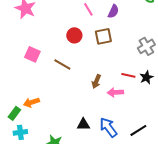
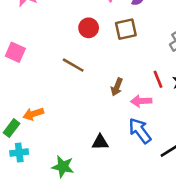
pink square: (32, 54) -> (15, 52), moved
red line: (128, 75) -> (158, 79), turned 56
blue arrow: (108, 127) -> (140, 131), moved

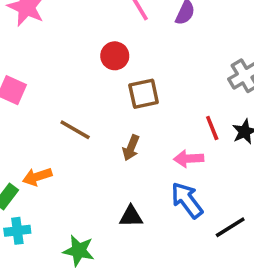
brown square: (126, 29) -> (144, 94), moved
brown line: (73, 65) -> (75, 130), moved
brown arrow: (117, 87) -> (131, 148), moved

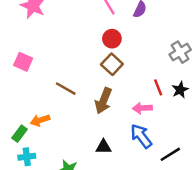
red circle: (115, 56) -> (112, 39), moved
brown square: (144, 94) -> (112, 64), turned -35
brown arrow: (131, 148) -> (103, 101), size x1.5

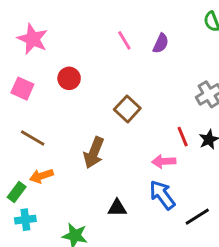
red circle: (112, 39) -> (69, 78), moved
pink square: (23, 62) -> (22, 89), moved
brown line: (66, 89) -> (33, 138), moved
brown arrow: (103, 101) -> (94, 153), moved

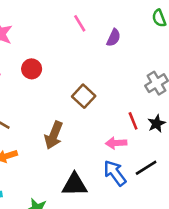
pink line: (124, 40) -> (80, 23), moved
black triangle: (117, 208) -> (75, 185), size x1.5
black line: (197, 217) -> (146, 168), moved

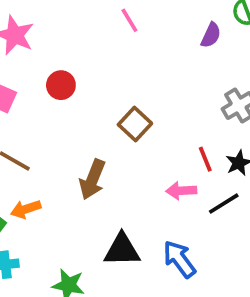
purple semicircle: (114, 38) -> (211, 35), moved
black line: (146, 168) -> (224, 204), moved
blue arrow: (115, 173) -> (179, 259), moved

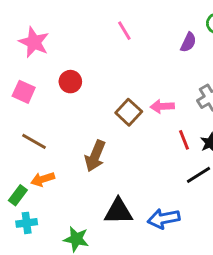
pink arrow: (181, 191) -> (162, 106), moved
blue arrow: (179, 259) -> (164, 219), turned -64

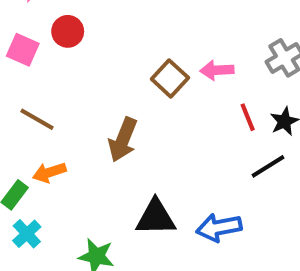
red circle: (70, 82) -> (68, 31), moved
cyan cross: (27, 223) -> (27, 234), turned -36

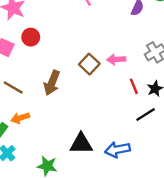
brown arrow: (123, 140) -> (52, 83), moved

